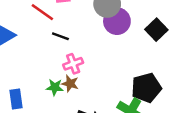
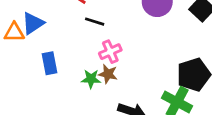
blue rectangle: (16, 99) -> (49, 63), moved

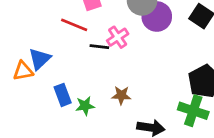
pink cross: (110, 52) -> (118, 37), moved
green star: (91, 79) -> (85, 106), moved

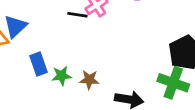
brown star: (121, 95) -> (89, 80), moved

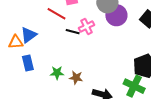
blue rectangle: (38, 64) -> (28, 63), moved

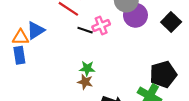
blue rectangle: (28, 63) -> (19, 55), moved
green star: (57, 73) -> (87, 68), moved

